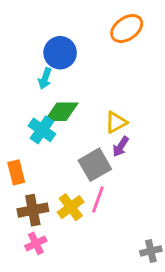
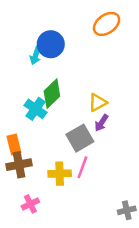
cyan arrow: (45, 78) -> (36, 56), moved
green diamond: (62, 112) -> (52, 94), turned -44
yellow cross: (71, 207) -> (60, 174), turned 35
brown cross: (33, 210) -> (19, 165), moved

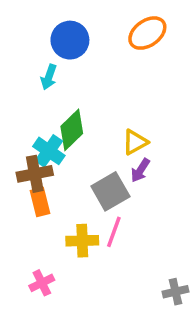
blue circle: (51, 44) -> (70, 40), moved
orange rectangle: (14, 144) -> (40, 202), moved
brown cross: (19, 165) -> (35, 174), moved

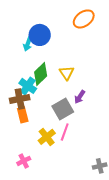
blue circle: (70, 40) -> (40, 35), moved
yellow triangle: (135, 142) -> (67, 73), moved, turned -35
yellow cross: (82, 241) -> (47, 137), turned -36

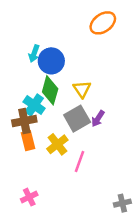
blue circle: (40, 35) -> (51, 61), moved
green diamond: (41, 74) -> (50, 90), turned -30
gray square: (63, 109) -> (77, 119), moved
yellow cross: (47, 137) -> (57, 144), moved

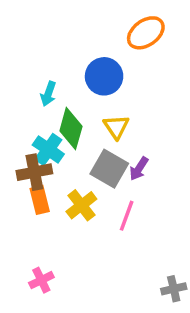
cyan arrow: (34, 54) -> (48, 94), moved
blue circle: (51, 61) -> (104, 76), moved
gray square: (77, 119) -> (109, 169), turned -30
pink line: (79, 161) -> (127, 216), moved

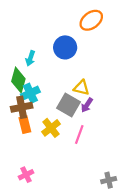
yellow triangle: (116, 127) -> (81, 88), moved, turned -42
green diamond: (71, 129) -> (18, 80), moved
cyan cross: (48, 149) -> (30, 93), turned 30

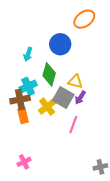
green diamond: (18, 80) -> (49, 74), moved
yellow cross: (51, 128) -> (47, 107), moved

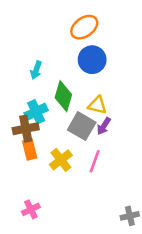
orange ellipse: (84, 19) -> (84, 27), moved
blue circle: (60, 44) -> (92, 60), moved
yellow cross: (47, 107) -> (61, 160), moved

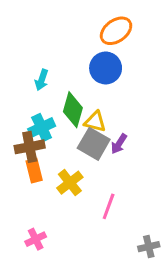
orange ellipse: (84, 27) -> (116, 31), moved
yellow triangle: (97, 105) -> (95, 122), moved
pink line: (95, 161) -> (109, 206), moved

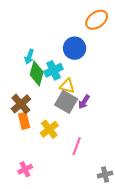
orange ellipse: (116, 31) -> (97, 20), moved
green diamond: (73, 110) -> (37, 73), moved
cyan cross: (42, 128) -> (53, 70), moved
brown cross: (30, 147) -> (21, 104), turned -30

